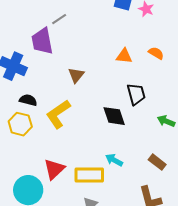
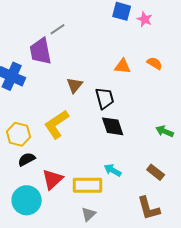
black trapezoid: (136, 94) -> (105, 98), moved
black semicircle: (28, 100) -> (27, 159), moved, turned -42

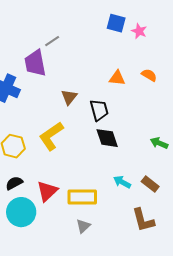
black semicircle: (27, 159) -> (14, 183), moved
cyan arrow: (113, 170) -> (122, 182), moved

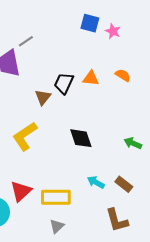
black trapezoid: (99, 110) -> (64, 83), moved, turned -140

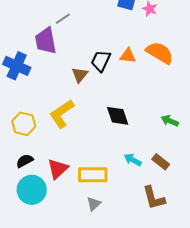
orange semicircle: (123, 75) -> (160, 53), size x1.8

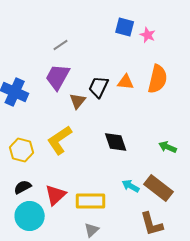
purple trapezoid: (46, 41) -> (58, 77), moved, turned 40
orange semicircle: (160, 53) -> (158, 79), turned 72
brown rectangle: (161, 162) -> (159, 188), size x1.6

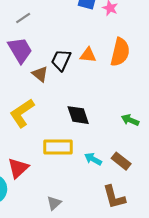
purple trapezoid: (58, 77) -> (20, 50), turned 120
brown triangle: (78, 101) -> (40, 74), turned -30
brown rectangle: (159, 188) -> (121, 161), size x0.7
yellow rectangle: (91, 201) -> (58, 147), moved

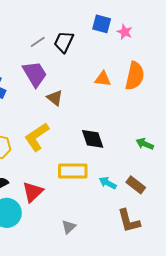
black trapezoid: (61, 60) -> (64, 42), moved

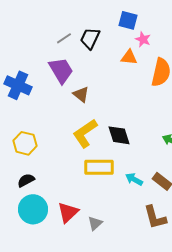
pink star: (125, 32) -> (143, 39), moved
orange triangle: (103, 79) -> (129, 57), moved
yellow L-shape: (37, 137) -> (85, 133), moved
red triangle: (33, 192) -> (68, 212), moved

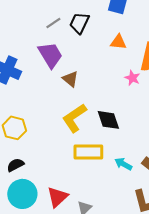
pink star: (143, 39) -> (132, 78), moved

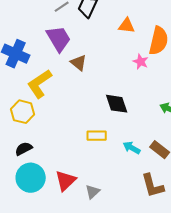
yellow L-shape: (74, 118) -> (40, 84), moved
yellow rectangle: (88, 152) -> (97, 136), size x0.7

